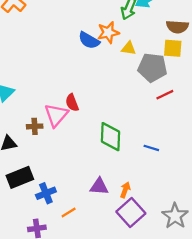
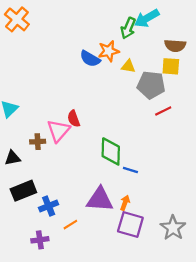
blue line: (151, 148) -> (130, 170), moved
purple triangle: (99, 186) -> (100, 199), size x1.5
purple square: (131, 213) -> (130, 225), turned -32

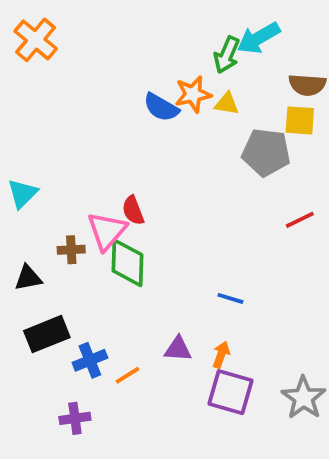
yellow triangle: (128, 66) -> (227, 104), moved
red line: (163, 111) -> (300, 220), moved
green diamond: (111, 151) -> (127, 263), moved
purple triangle: (100, 199) -> (178, 349), size x0.6
orange line: (70, 225) -> (127, 375), moved

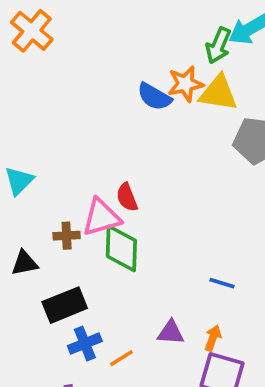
yellow triangle: (227, 104) -> (218, 93), size x1.6
pink triangle: (107, 231) -> (101, 217), turned 33
black rectangle: (47, 334) -> (65, 305), moved

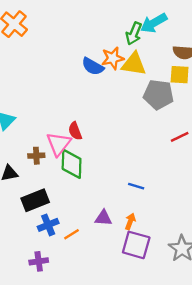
pink triangle: (101, 217) -> (59, 144), turned -36

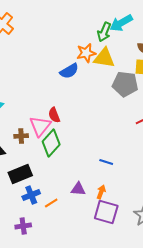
blue semicircle: (93, 66) -> (69, 71), moved, turned -60
green diamond: (72, 164) -> (51, 143), turned 40

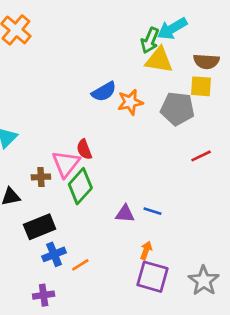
orange star: (86, 53) -> (130, 102), moved
yellow triangle: (104, 58) -> (159, 60), moved
purple triangle: (78, 189) -> (125, 214), moved

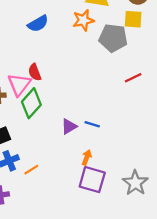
blue semicircle: (104, 92) -> (38, 24), moved
orange star: (130, 102) -> (83, 20), moved
purple triangle: (125, 214) -> (69, 126), turned -35

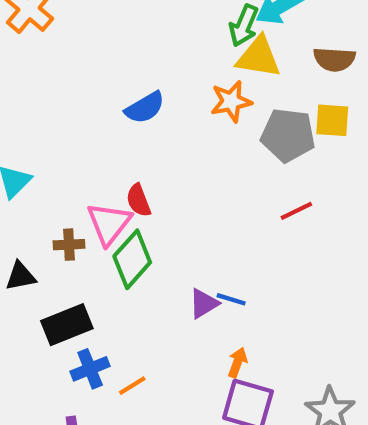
yellow square: (133, 19) -> (332, 120), moved
red line: (133, 78) -> (296, 211), moved
blue line: (92, 124) -> (231, 299), moved

